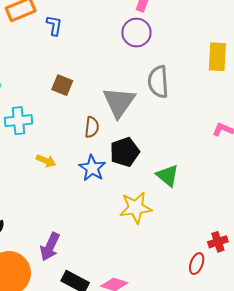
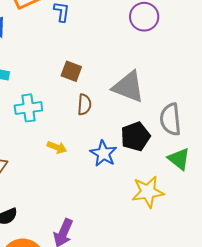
gray semicircle: (158, 82) -> (170, 119), moved
gray triangle: (119, 102) -> (128, 87), turned -42
brown semicircle: (92, 127) -> (84, 105), moved

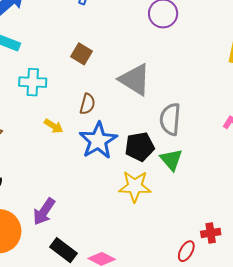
brown semicircle: (84, 105) -> (87, 104), moved
black pentagon: (135, 136) -> (140, 147), moved
blue star: (103, 153) -> (98, 141), size x1.4

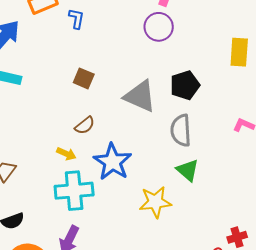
cyan cross: (33, 82) -> (74, 191), moved, size x1.4
brown semicircle: (87, 104) -> (85, 125), moved, turned 45
black pentagon: (140, 147) -> (185, 85), moved

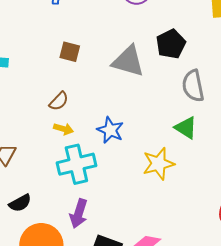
brown semicircle: (85, 125) -> (59, 101), moved
gray semicircle: (181, 130) -> (193, 86), moved
blue star: (112, 162) -> (110, 130), size x0.7

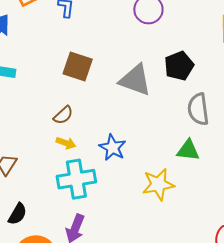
brown square: (70, 52) -> (78, 67), size x1.4
green triangle: (186, 128) -> (188, 150), turned -30
black semicircle: (20, 203) -> (17, 214), turned -35

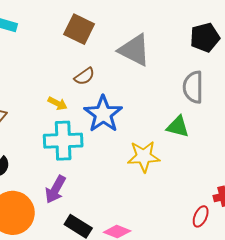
black pentagon: (179, 66) -> (205, 38), moved
brown semicircle: (63, 115) -> (84, 76), moved
blue star: (113, 148) -> (103, 114), size x1.4

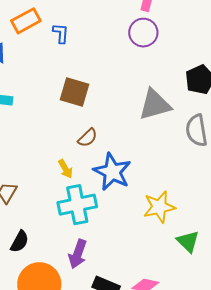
gray triangle: (134, 50) -> (155, 105), moved, turned -33
yellow arrow: (57, 103) -> (65, 169), turned 42
green triangle: (178, 127) -> (188, 241), moved, turned 40

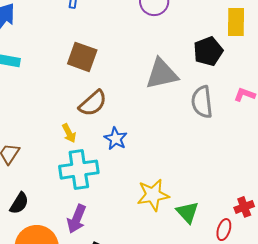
brown semicircle: (88, 138) -> (93, 103), size x1.4
blue star: (112, 172) -> (116, 139), size x0.6
yellow star: (159, 207) -> (153, 195), moved

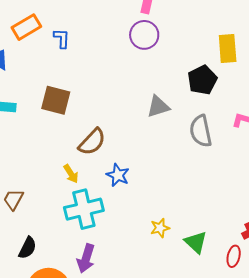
brown square: (82, 57) -> (56, 100), moved
gray triangle: (162, 74) -> (158, 107), size x0.7
yellow star: (153, 195) -> (160, 228), size x0.6

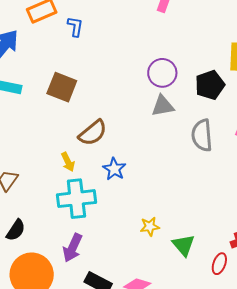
purple circle: (144, 35) -> (162, 73), moved

